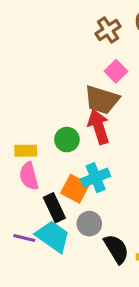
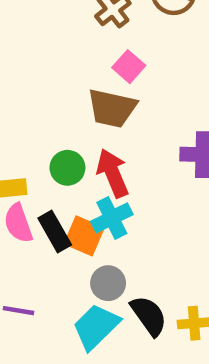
red arrow: (99, 127) -> (113, 173), moved
black rectangle: (54, 208) -> (55, 231), moved
cyan trapezoid: (53, 236) -> (96, 327), moved, turned -75

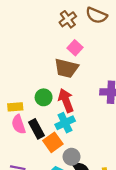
orange square: (84, 236) -> (53, 142), moved, turned 30
gray circle: (108, 283) -> (72, 157), moved

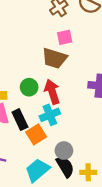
pink square: (75, 48) -> (65, 37), turned 32
gray circle: (72, 157) -> (64, 151), moved

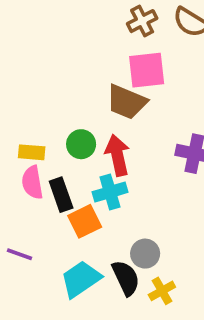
pink square: (65, 37) -> (147, 70), size x1.5
gray circle: (64, 151) -> (145, 254), moved
yellow cross: (88, 172) -> (162, 291), turned -35

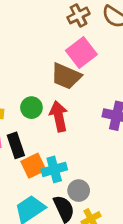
pink square: (147, 70) -> (81, 52), turned -32
cyan cross: (110, 192) -> (54, 169), moved

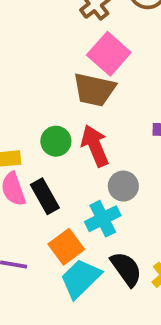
orange square: (33, 166) -> (66, 247), moved
gray circle: (79, 191) -> (123, 186), moved

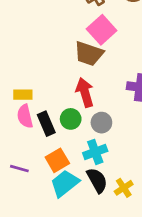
green circle: (56, 141) -> (71, 119), moved
cyan cross: (103, 219) -> (95, 152), moved

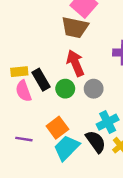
black rectangle: (46, 124) -> (41, 80), moved
cyan cross: (95, 152) -> (108, 122), moved

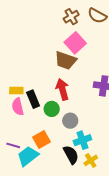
gray circle: (94, 89) -> (70, 121), moved
cyan trapezoid: (67, 148) -> (28, 156), moved

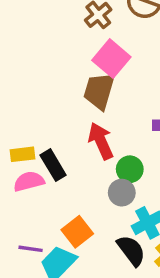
brown trapezoid: (66, 60) -> (99, 91), turned 95
pink semicircle: (18, 107) -> (29, 181), turned 96
green circle: (52, 109) -> (130, 169), moved

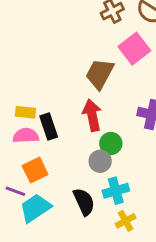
pink square: (111, 59) -> (134, 49), moved
orange square: (77, 232) -> (35, 170), moved
black semicircle: (131, 251) -> (84, 202), moved

